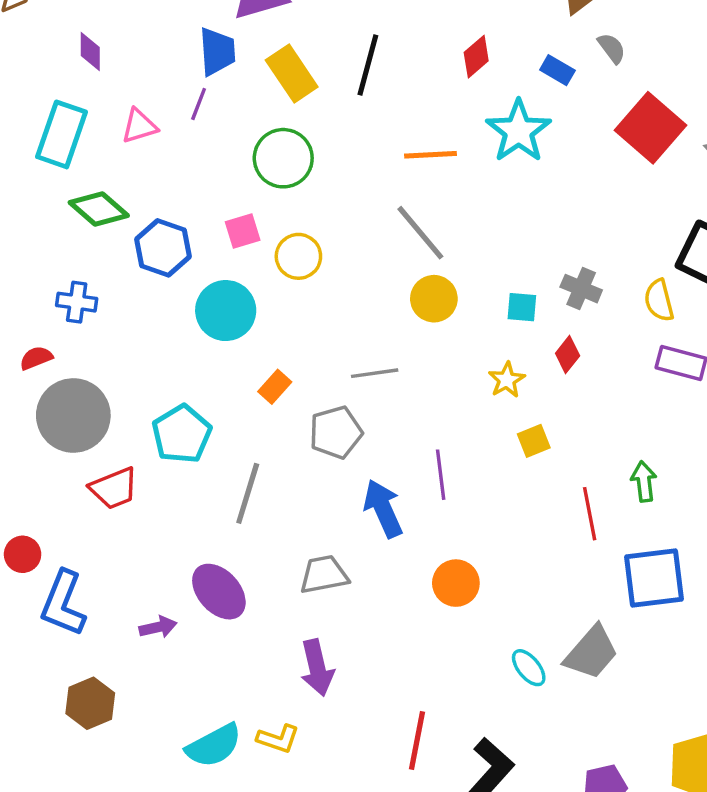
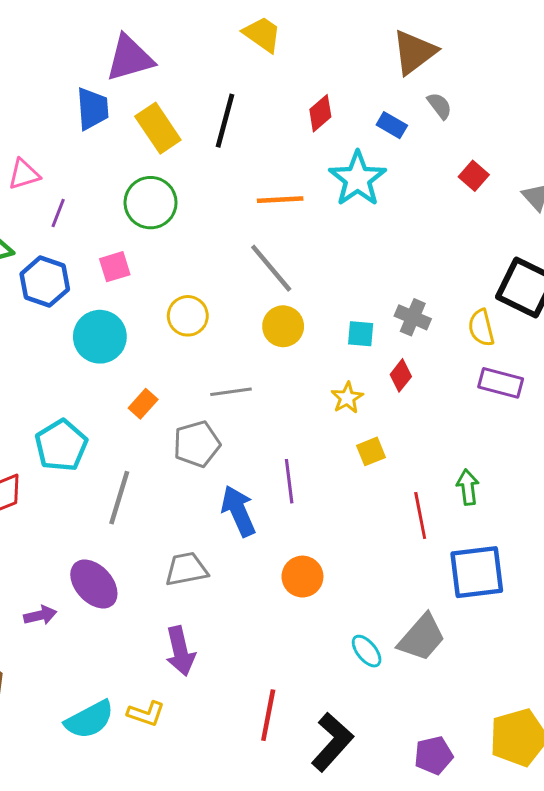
purple line: (199, 104) -> (58, 213), moved
red square: (651, 128) -> (474, 176), size x0.5
yellow circle: (298, 256) -> (188, 316), moved

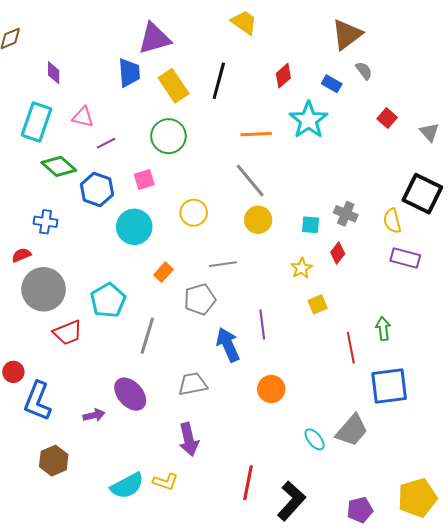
pink triangle: (24, 174) -> (83, 117), turned 30
purple line: (58, 213) -> (106, 143), turned 42

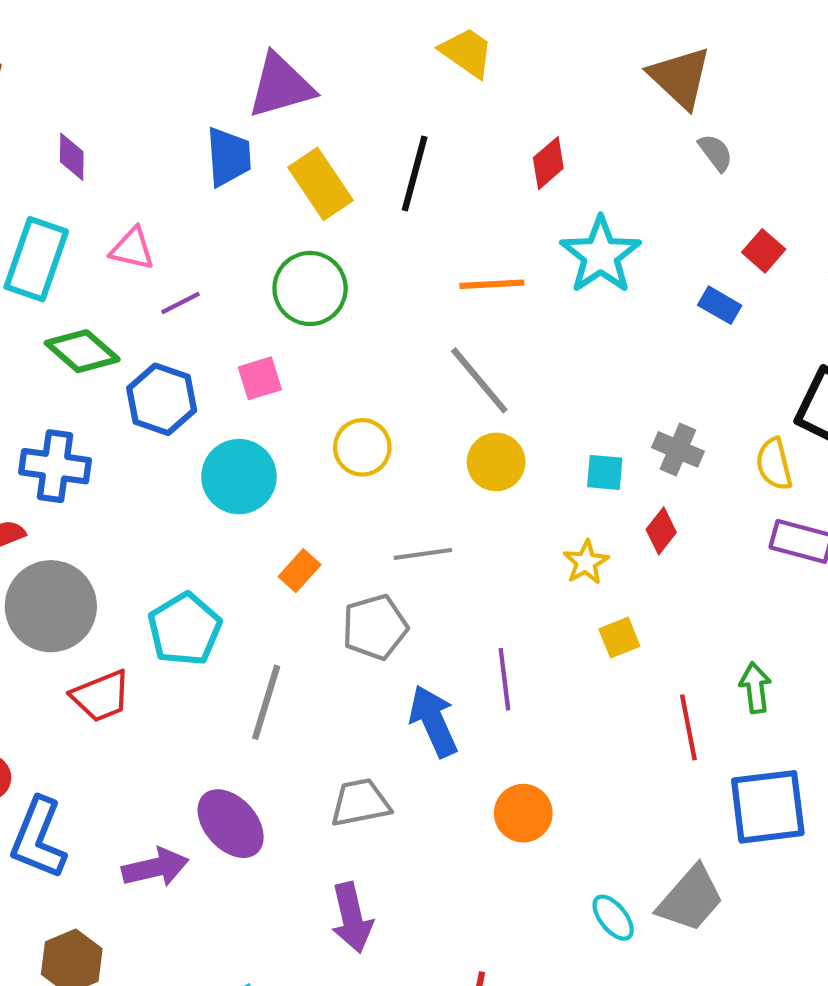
brown triangle: (347, 34) -> (680, 77), turned -40
blue rectangle: (332, 84) -> (720, 305), moved
blue cross: (46, 222) -> (55, 466), size x1.4
purple arrow: (94, 415) -> (155, 867), size x1.4

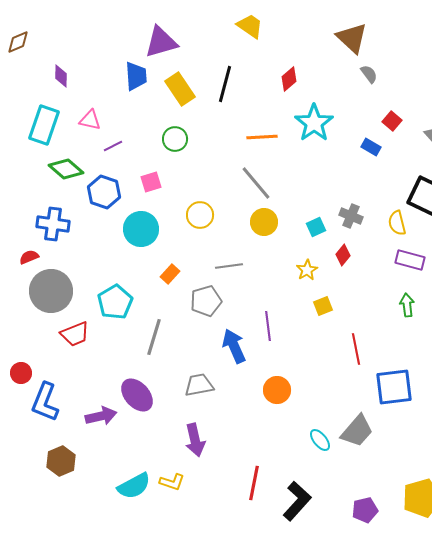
green circle: (310, 288) -> (175, 139), size x0.7
cyan square: (605, 472) -> (316, 227), turned -30
green arrow: (755, 688) -> (407, 305), moved

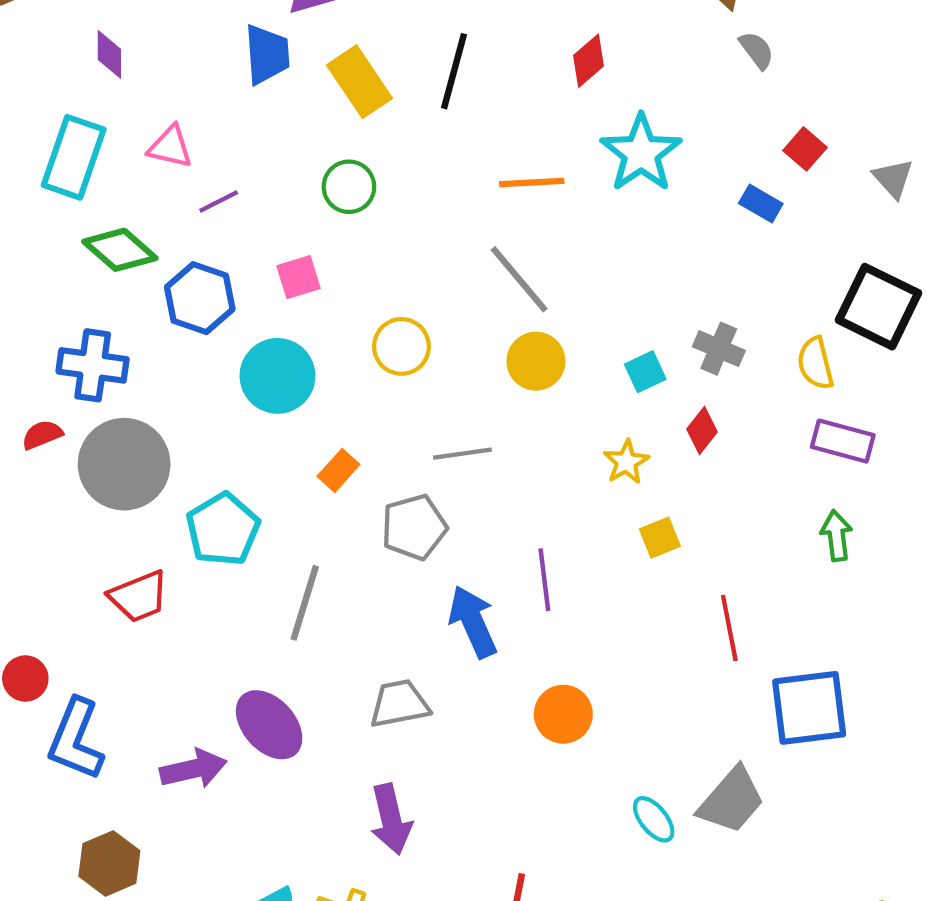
gray circle: (51, 291) -> (124, 464), moved

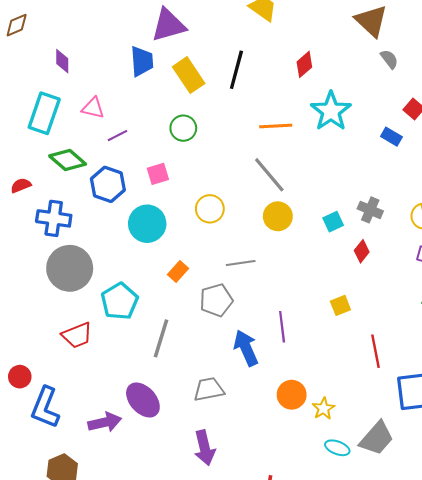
red semicircle: (42, 435) -> (21, 185), moved
yellow star: (626, 462) -> (323, 408), moved
cyan ellipse: (654, 819) -> (337, 448), turned -30

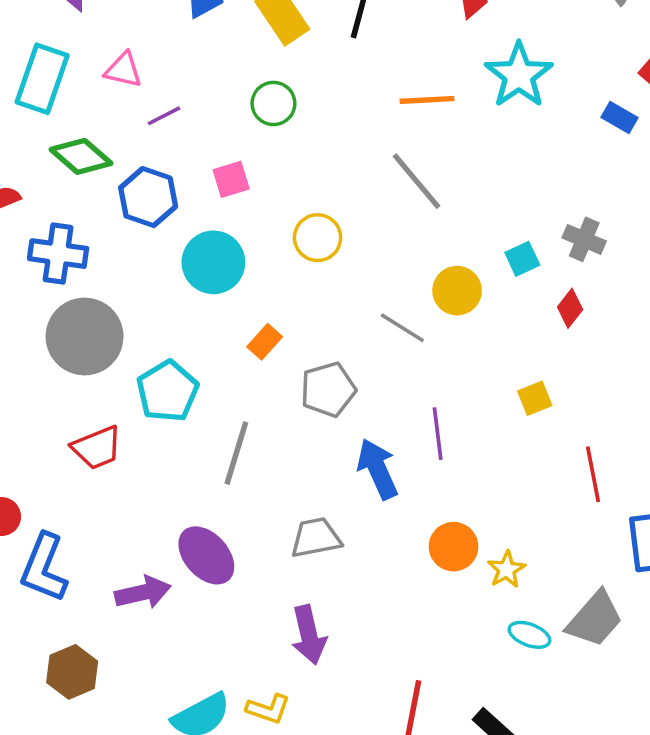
yellow circle: (278, 216) -> (457, 291), moved
gray line: (241, 263) -> (402, 328), moved, turned 40

